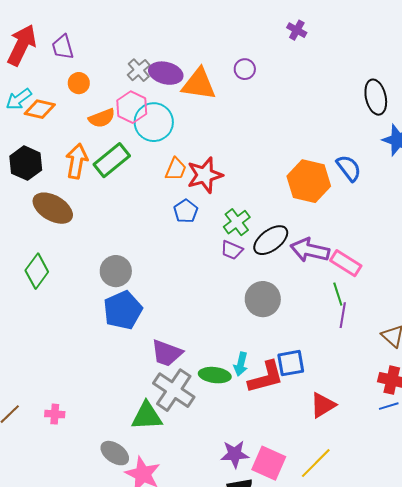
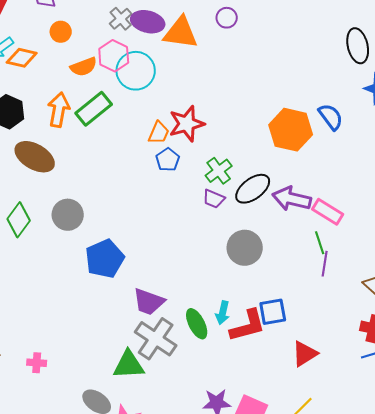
orange trapezoid: (176, 169) -> (159, 133), moved
gray circle: (116, 271) -> (68, 215), moved
green ellipse: (215, 375) -> (197, 324), turned 56

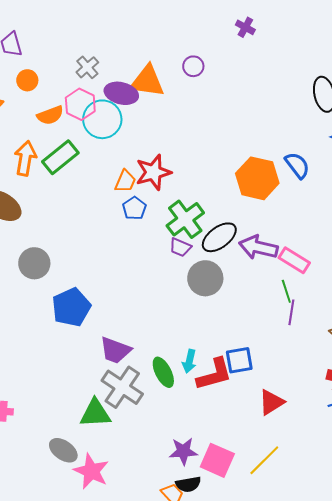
purple ellipse: (148, 22) -> (121, 93), moved
green cross: (219, 171) -> (185, 219), size x1.4
gray circle: (245, 248) -> (205, 278), moved

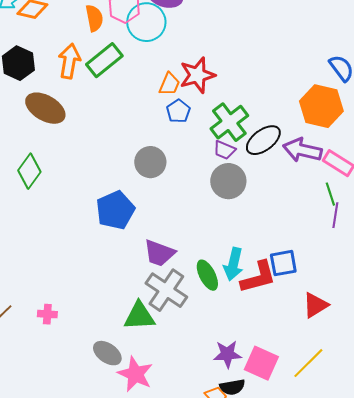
orange semicircle: (50, 115) -> (94, 18), turned -80
orange hexagon: (257, 178) -> (321, 106), moved
gray circle: (34, 263) -> (150, 162), moved
gray circle: (205, 278) -> (228, 181), moved
cyan arrow: (189, 361) -> (233, 264), size x1.4

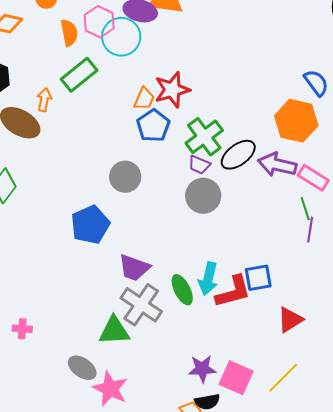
orange arrow: (69, 61) -> (44, 100), moved, size x0.7
blue pentagon: (178, 111) -> (153, 126), size x1.4

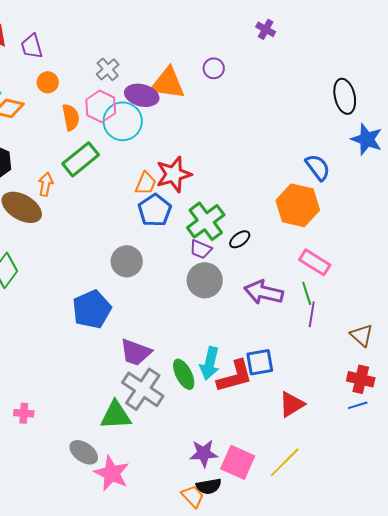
black ellipse: (238, 155) -> (240, 239), size x0.6
purple arrow: (277, 165) -> (264, 292), moved

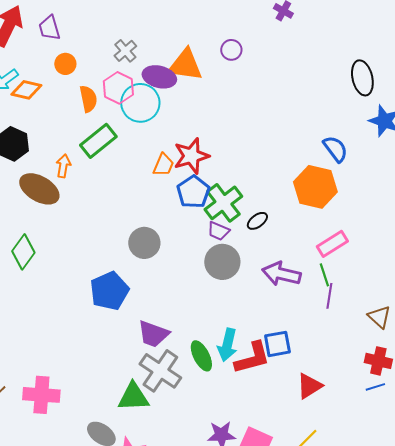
blue pentagon: (155, 210) -> (193, 192), moved
pink rectangle: (315, 262) -> (332, 244), turned -64
pink cross: (24, 413) -> (41, 395), size x1.8

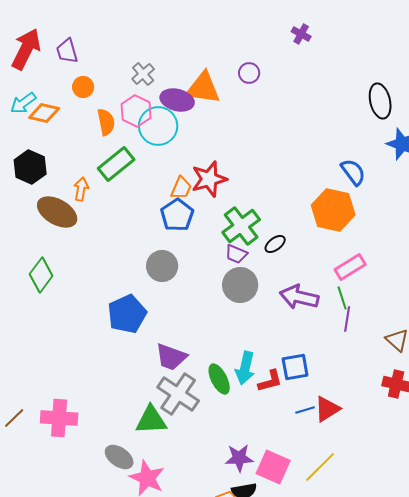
blue pentagon: (193, 192) -> (177, 215), moved
red L-shape: (252, 358) -> (270, 381), size x0.7
blue line: (375, 387) -> (305, 410), moved

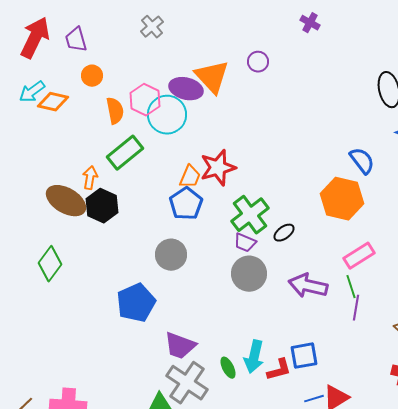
gray cross: (143, 74) -> (152, 27), moved
orange triangle: (203, 88) -> (212, 77), turned 39
black hexagon: (30, 167) -> (102, 206), moved
green ellipse: (219, 379) -> (228, 368), size x0.7

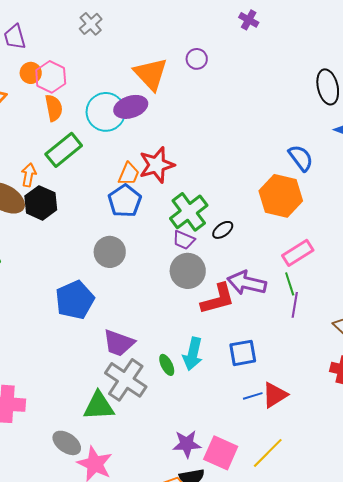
purple ellipse: (186, 89) -> (131, 107), moved, turned -32
pink hexagon: (145, 100) -> (51, 77), moved
red L-shape: (279, 370) -> (218, 299), moved, size x1.4

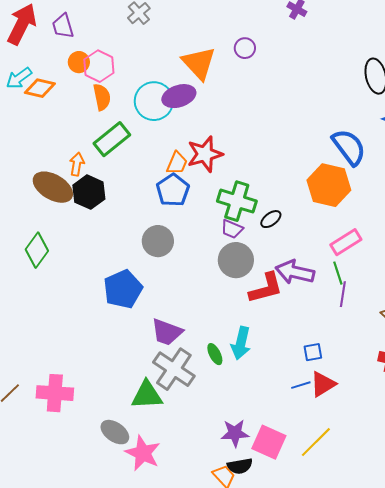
blue semicircle: (301, 158) -> (349, 147), size x1.4
green cross: (189, 212) -> (237, 201), turned -36
blue square: (243, 353) -> (313, 352), moved, size x0.7

